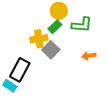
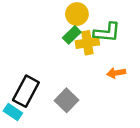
yellow cross: (39, 39) -> (87, 43), moved
gray square: (51, 50) -> (66, 100), moved

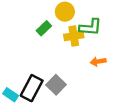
green rectangle: (72, 35) -> (44, 28), moved
black rectangle: (26, 91) -> (32, 88), moved

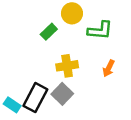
yellow cross: (74, 36) -> (67, 66), moved
orange arrow: (98, 62) -> (109, 68), turned -56

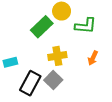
green rectangle: (49, 32) -> (42, 27), size x1.5
cyan rectangle: (12, 105) -> (10, 62), moved, turned -48

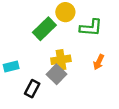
gray square: (53, 80) -> (57, 74), moved
black rectangle: (30, 83) -> (32, 89), size x0.7

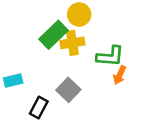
green L-shape: (91, 28) -> (110, 56), moved
yellow cross: (61, 60) -> (72, 43), moved

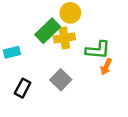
cyan rectangle: (13, 81) -> (12, 52), moved
black rectangle: (39, 107) -> (23, 88), moved

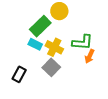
yellow cross: (64, 38) -> (54, 47), moved, turned 36
cyan rectangle: (12, 52) -> (35, 44), moved, turned 40

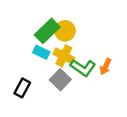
yellow circle: (59, 11) -> (65, 31), moved
green L-shape: (82, 42) -> (83, 68), moved, turned 30

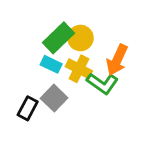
orange arrow: (106, 67) -> (117, 60), moved, size x1.5
gray square: (60, 80) -> (54, 98), moved

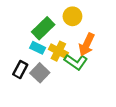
yellow circle: (80, 38) -> (72, 16), moved
black rectangle: (28, 108) -> (20, 70), moved

